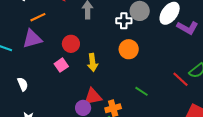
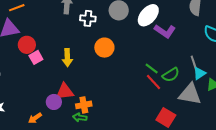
white cross: (124, 21) -> (88, 18), moved
red circle: (71, 44) -> (27, 45), moved
green line: (141, 91) -> (152, 69), moved

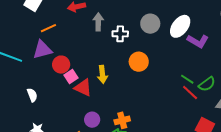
red triangle: (65, 92) -> (83, 88), moved, turned 36

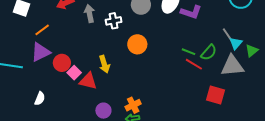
white semicircle: (32, 95) -> (40, 99), turned 56

